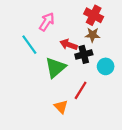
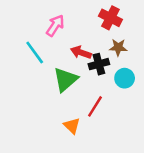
brown star: (92, 35) -> (118, 47), moved

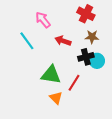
pink arrow: (55, 26) -> (43, 20), turned -72
black cross: (99, 64) -> (86, 57), moved
green triangle: (65, 79) -> (51, 75), moved, turned 50

